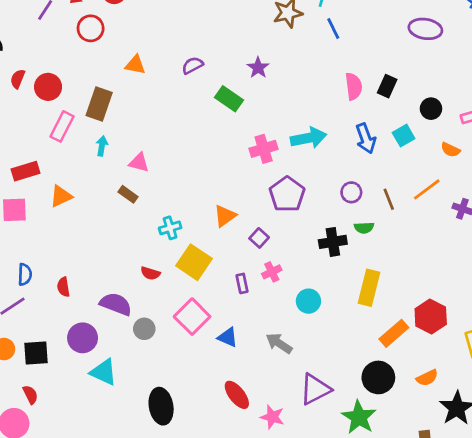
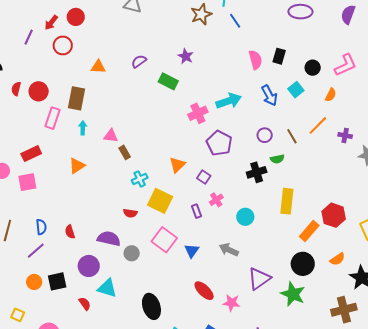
orange semicircle: (450, 150) -> (331, 95), turned -80
brown rectangle: (128, 194) -> (125, 152), moved, turned 32
orange triangle: (61, 196) -> (77, 166), moved
blue triangle: (228, 337) -> (192, 251), turned 49
red semicircle: (30, 395) -> (85, 304), moved

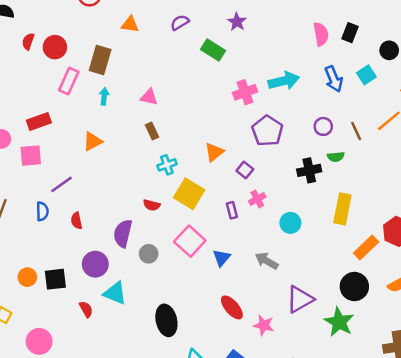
pink triangle: (111, 136) -> (149, 97), moved
purple semicircle: (109, 239) -> (123, 233), turned -95
purple line: (36, 251) -> (61, 184), moved

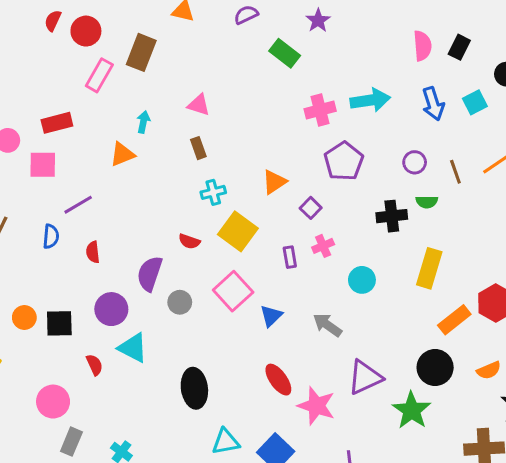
cyan arrow: (104, 96) -> (143, 122), moved
pink star: (264, 325) -> (316, 406), size x1.4
pink circle: (39, 341) -> (53, 402), moved

